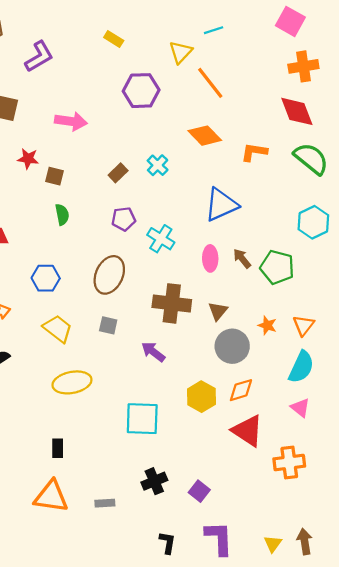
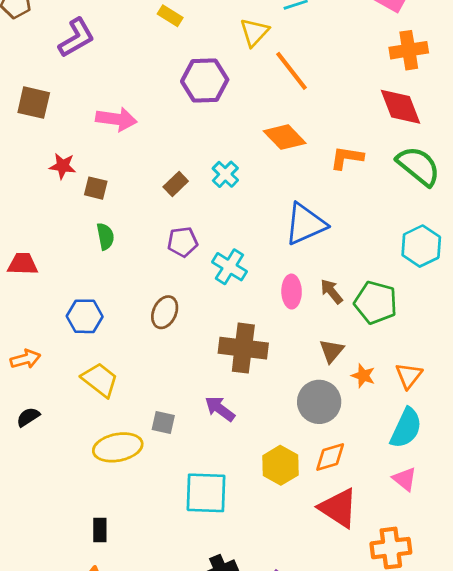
brown ellipse: (109, 275) -> (165, 312), size x0.7
brown triangle: (218, 311) -> (332, 351), moved
gray square: (108, 325) -> (163, 423), moved

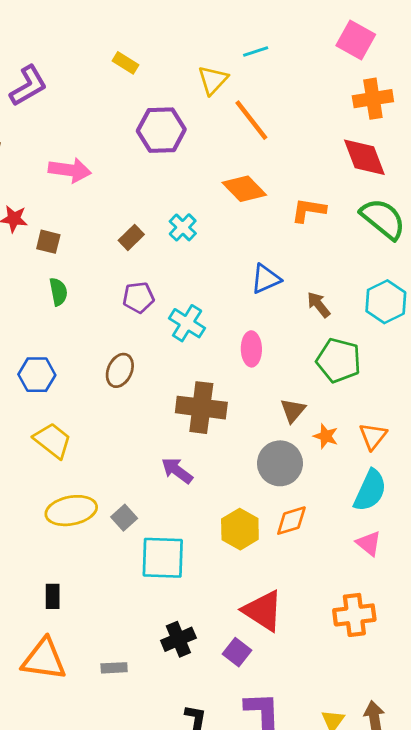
blue triangle: (305, 224) -> (266, 279), size x0.7
brown arrow: (332, 292) -> (319, 305), moved
gray square: (163, 423) -> (124, 518), moved, turned 35
red triangle: (338, 508) -> (263, 611), moved

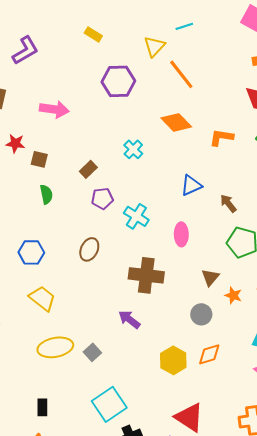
brown rectangle: (131, 237) -> (88, 169), moved
gray circle: (280, 463) -> (201, 314), size x0.7
cyan square: (163, 558) -> (109, 404), moved, turned -36

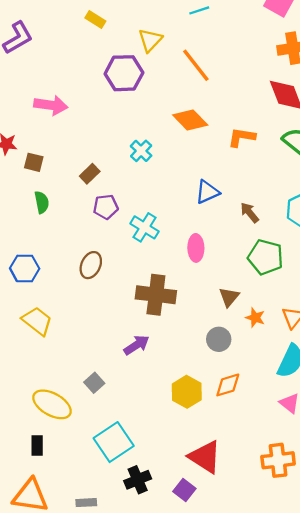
yellow triangle: (154, 46) -> (150, 40), moved
purple arrow: (129, 319) -> (137, 345), turned 110
yellow ellipse: (55, 347) -> (52, 404), moved, turned 40

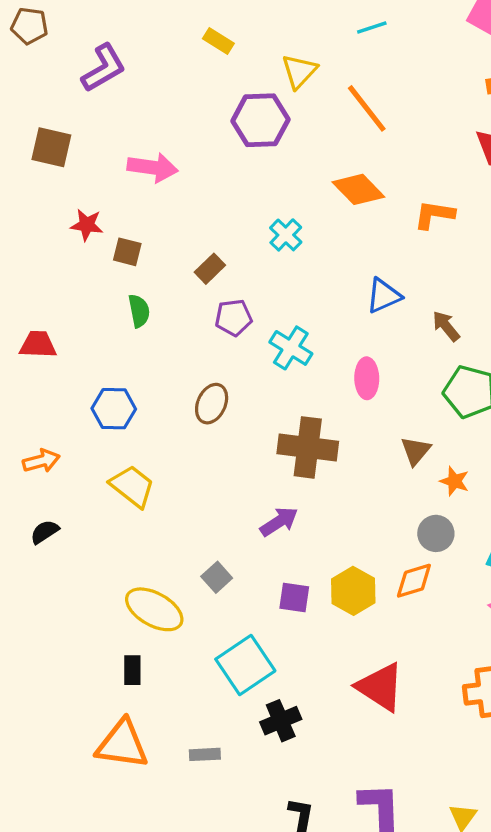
gray circle: (219, 339) -> (436, 533), moved
purple square: (184, 490) -> (294, 598), moved, turned -30

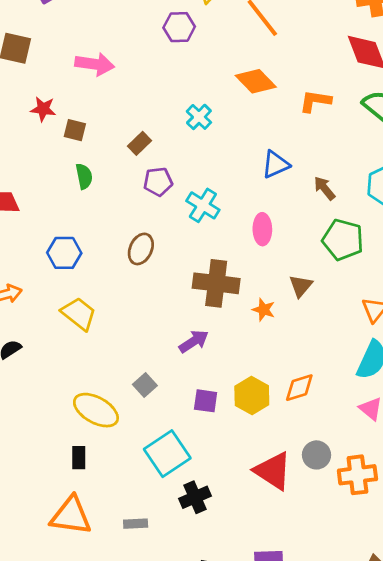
purple hexagon: (260, 120) -> (179, 27), size x0.7
orange star: (454, 481) -> (264, 310), moved
gray circle: (436, 533) -> (316, 455), moved

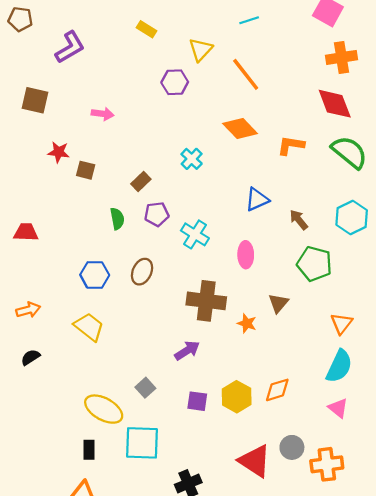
pink arrow: (95, 64) -> (103, 114), size x0.7
green semicircle: (84, 176) -> (117, 219), moved
blue hexagon: (64, 253) -> (95, 275), moved
cyan square: (167, 454) -> (142, 443), moved, turned 36

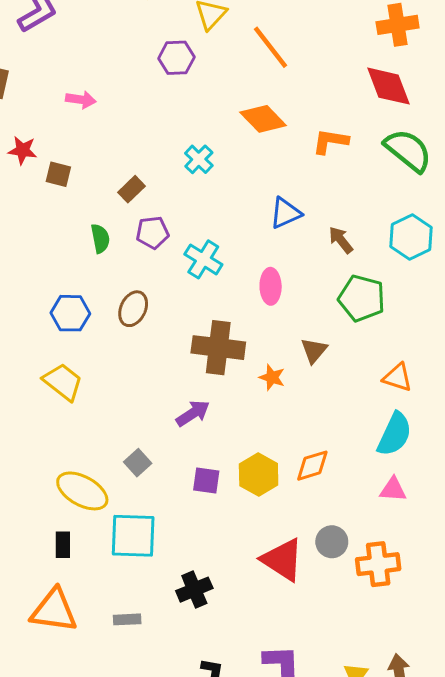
orange triangle: (341, 323) -> (398, 377), turned -50
pink triangle: (338, 408) -> (393, 489), turned -35

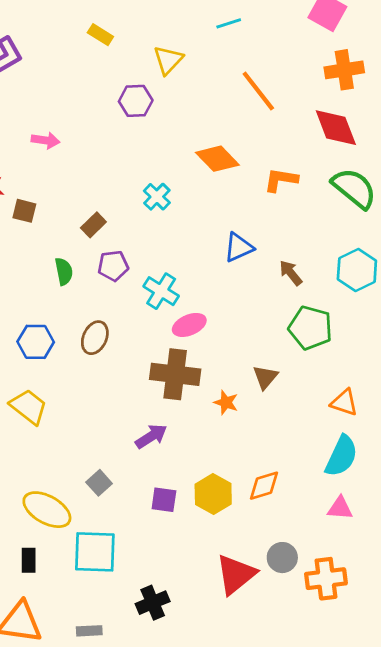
orange line: (271, 47) -> (258, 91), moved
pink ellipse: (271, 286) -> (189, 325), moved, turned 68
red triangle: (282, 560) -> (236, 574), turned 48

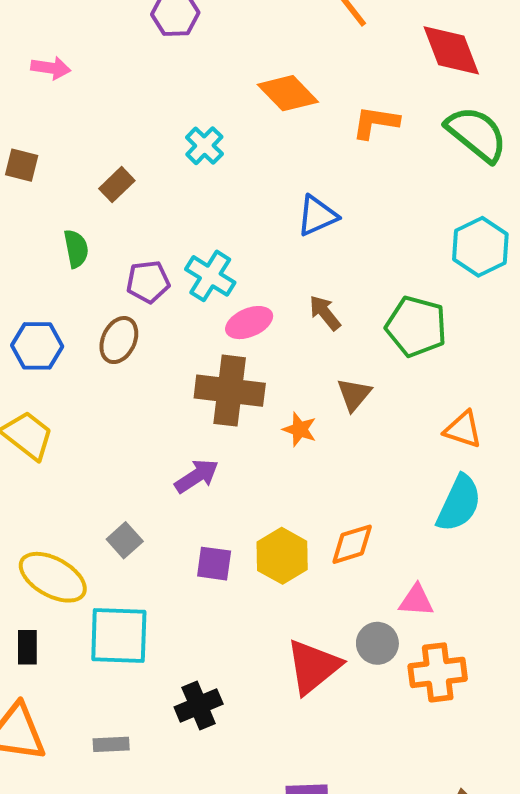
purple pentagon: (113, 266) -> (148, 282), moved
brown arrow: (291, 273) -> (325, 313), moved
pink triangle: (340, 508) -> (416, 601), moved

